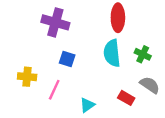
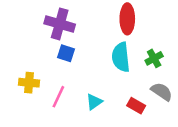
green cross: (143, 54) -> (154, 58), turned 35
blue square: (67, 59) -> (66, 53), moved
cyan triangle: (87, 105) -> (94, 102), moved

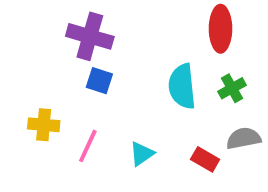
red ellipse: (127, 19) -> (220, 29), moved
gray semicircle: (162, 92) -> (244, 138), turned -45

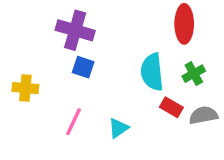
yellow cross: (44, 125) -> (25, 88), moved
red rectangle: (205, 159) -> (171, 107), moved

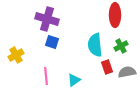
yellow cross: (25, 88) -> (16, 55), turned -35
red rectangle: (171, 107) -> (107, 67), turned 40
pink line: (74, 122) -> (46, 76), turned -30

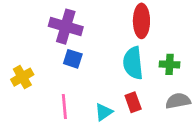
red ellipse: (115, 15) -> (141, 21), moved
green cross: (121, 46) -> (170, 64), turned 32
red rectangle: (107, 67) -> (133, 102), moved

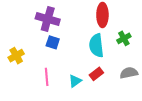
green cross: (170, 64) -> (124, 38), moved, turned -32
red rectangle: (133, 102) -> (96, 74), turned 72

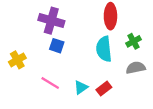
gray semicircle: (129, 73) -> (136, 68), moved
red rectangle: (96, 74) -> (104, 88), moved
pink line: (47, 77) -> (50, 83), turned -54

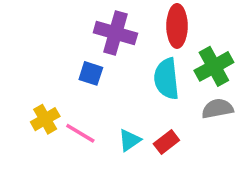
purple cross: (51, 21) -> (115, 33), moved
green cross: (134, 41) -> (214, 66), size x1.5
yellow cross: (17, 60) -> (45, 119), moved

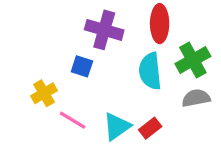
yellow cross: (45, 119) -> (44, 93), moved
cyan triangle: (130, 140) -> (117, 127), size x1.4

